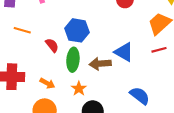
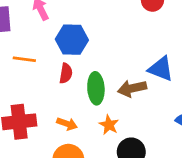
blue hexagon: (77, 30) -> (72, 40), moved
red semicircle: (52, 45) -> (66, 73), turned 56

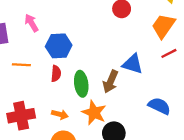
brown arrow: (132, 88) -> (110, 82), turned -50
orange star: (109, 125) -> (94, 113), size x1.5

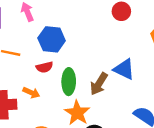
red semicircle: (56, 74) -> (44, 67), turned 63
orange arrow: (60, 114) -> (31, 93), moved

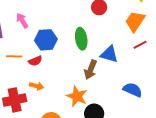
red semicircle: (44, 67) -> (35, 61), moved
green ellipse: (69, 82) -> (81, 39), moved

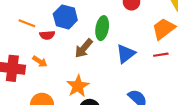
blue triangle: (109, 54) -> (126, 54), turned 48
brown arrow: (91, 70) -> (84, 48), moved

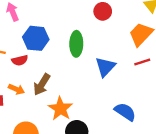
brown arrow: (84, 48) -> (42, 84), moved

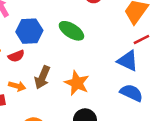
green ellipse: (76, 44) -> (71, 31), turned -50
blue triangle: (105, 67) -> (128, 61), moved, turned -40
orange star: (60, 109) -> (77, 83), moved

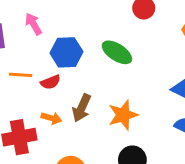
orange star: (77, 83) -> (123, 115), turned 30

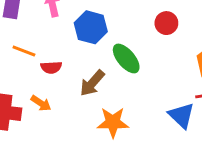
blue hexagon: (66, 52) -> (91, 27), moved
brown arrow: (82, 108) -> (92, 83), moved

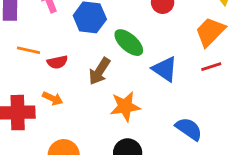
blue triangle: (181, 115) -> (165, 69), moved

